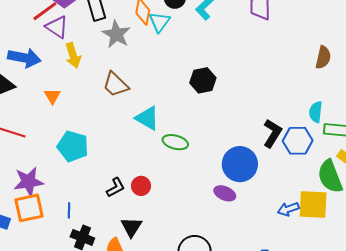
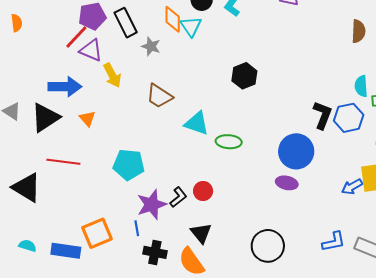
gray star: (116, 34) -> (151, 46), size x0.7
orange triangle: (52, 96) -> (87, 119), moved
purple star: (29, 182) -> (152, 205), moved

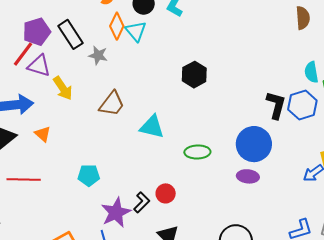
orange diamond: (173, 19) -> (117, 26), turned 32
brown trapezoid: (159, 96) -> (112, 104), turned -80
green ellipse: (229, 142) -> (197, 152), moved
cyan pentagon: (129, 165) -> (89, 175), size x0.7

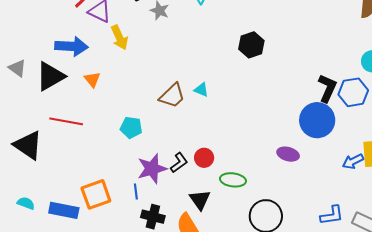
brown trapezoid: (112, 104) -> (172, 96), moved
cyan triangle: (152, 127) -> (201, 90), size x0.6
blue circle: (254, 144) -> (317, 120), moved
green ellipse: (197, 152) -> (233, 180), moved

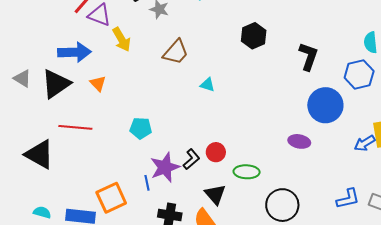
black L-shape: (327, 88) -> (308, 56), moved
brown trapezoid: (172, 96) -> (176, 52), moved
blue line: (136, 192) -> (147, 183), moved

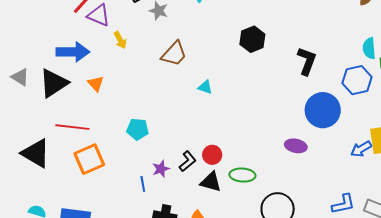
yellow arrow: (122, 39) -> (120, 40), size x0.7
purple star: (165, 167) -> (161, 169), size x0.6
black triangle: (215, 194) -> (211, 182), moved, turned -35
orange square: (111, 198) -> (89, 159), moved

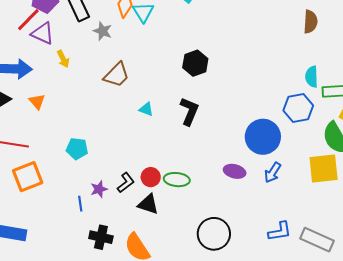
black L-shape: (307, 61) -> (189, 111), moved
blue arrow: (361, 149) -> (273, 173), moved, turned -30
green ellipse: (242, 175) -> (177, 180), moved

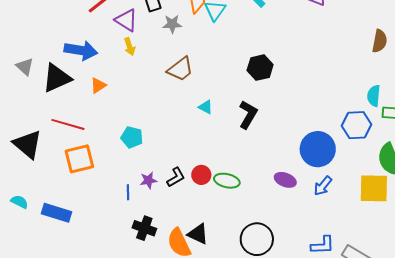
gray star: (103, 31) -> (172, 24), turned -30
purple triangle: (43, 33) -> (126, 20), moved
orange triangle: (37, 101) -> (98, 85), turned 30
black triangle: (148, 204) -> (198, 234), moved

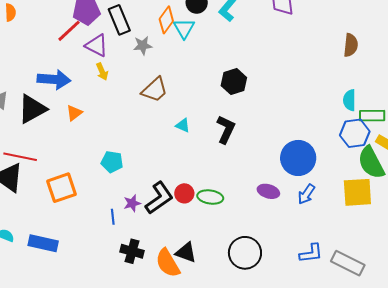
red line: (68, 124) -> (20, 157), moved
blue hexagon: (356, 125) -> (355, 133), moved
black L-shape: (176, 177) -> (159, 198), size x1.6

